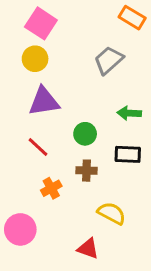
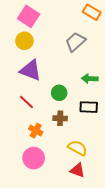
purple triangle: (44, 101) -> (31, 70), turned 30
orange cross: (51, 188) -> (36, 131), turned -32
pink circle: (20, 229) -> (34, 158), moved
red triangle: (88, 249) -> (77, 170), moved

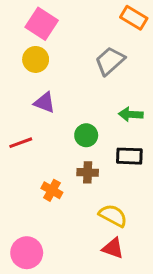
purple triangle: (31, 70) -> (45, 103), size x0.7
red line: (26, 102) -> (21, 143), moved, turned -63
pink circle: (34, 158) -> (27, 253), moved

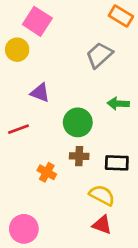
yellow circle: (36, 59) -> (17, 50), moved
green circle: (86, 135) -> (78, 122), size x1.4
black rectangle: (129, 156) -> (117, 163), moved

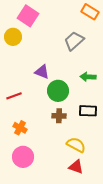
purple triangle: (40, 93) -> (42, 72), moved
black rectangle: (117, 163) -> (88, 111), moved
orange cross: (47, 172) -> (20, 128), moved
pink circle: (24, 229) -> (23, 157), moved

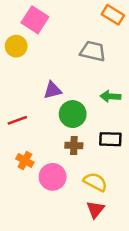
gray trapezoid: (74, 41) -> (93, 51), turned 55
purple triangle: (42, 72) -> (53, 90), turned -35
pink circle: (23, 157) -> (53, 177), moved
red triangle: (76, 167) -> (95, 210), turned 49

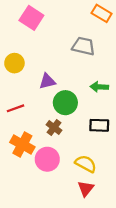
yellow circle: (16, 46) -> (14, 63), moved
brown cross: (74, 145) -> (54, 128), moved, turned 35
orange cross: (25, 161) -> (22, 145), size x1.5

